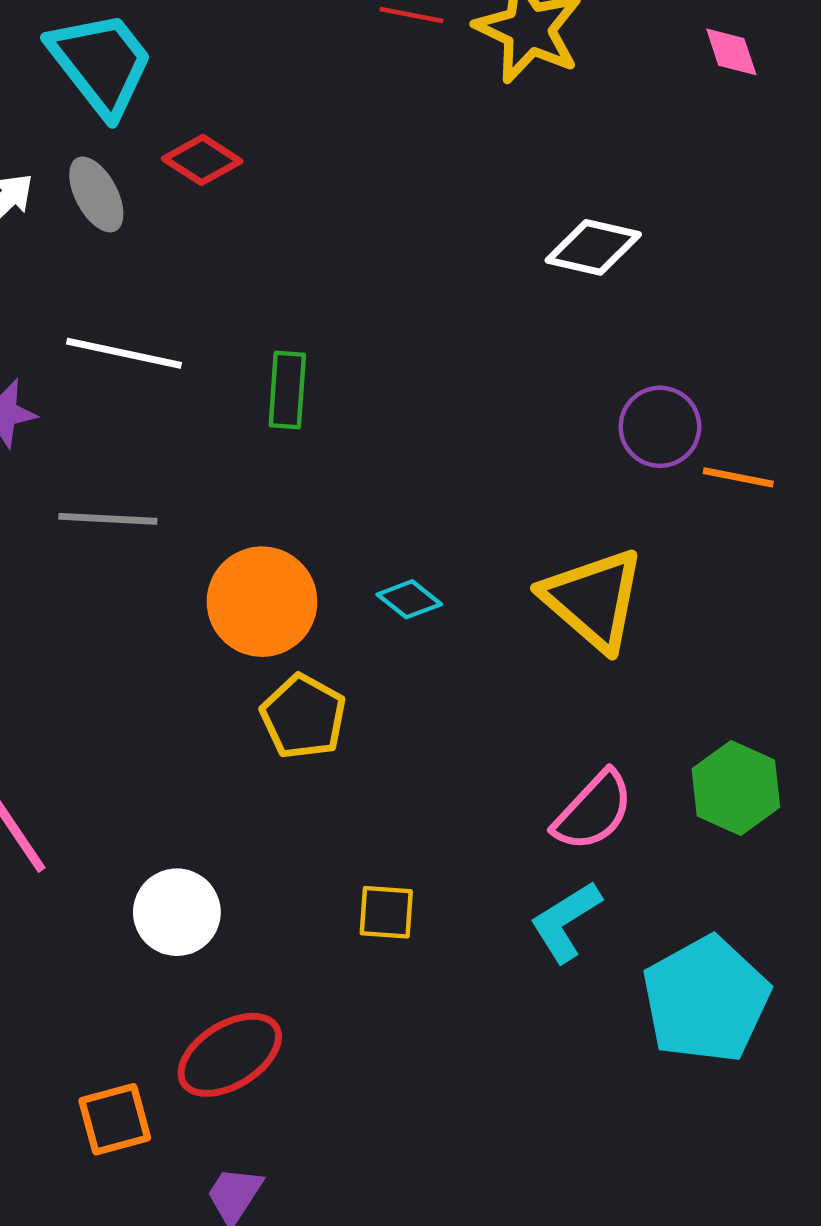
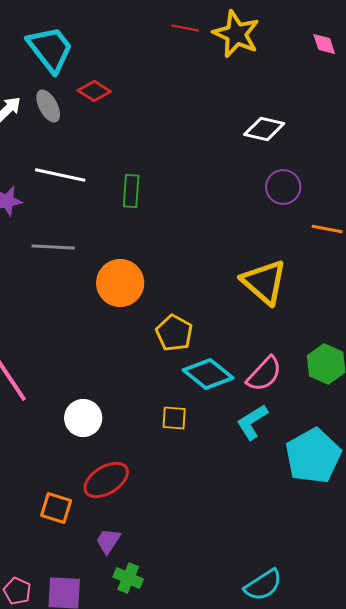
purple circle: (660, 427) -> (283, 187), moved
cyan diamond: (409, 599) -> (208, 374), moved, size x1.8
yellow pentagon: (303, 717) -> (174, 333), moved
orange square: (115, 1119) -> (56, 508), turned 32

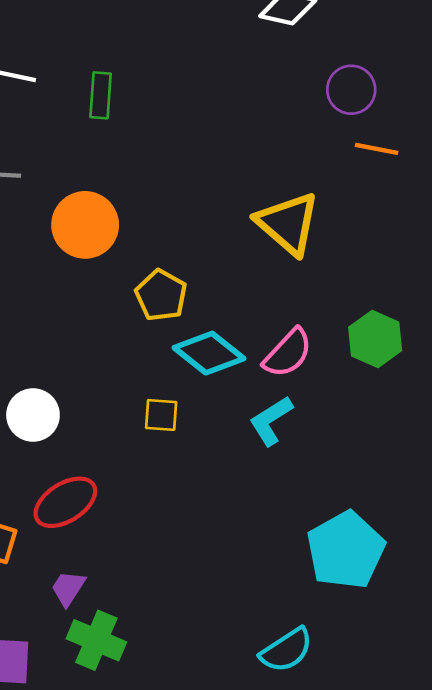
purple circle: (283, 187) -> (351, 90), moved
cyan pentagon: (313, 456) -> (346, 550), moved
green cross: (128, 578) -> (96, 640), size x1.4

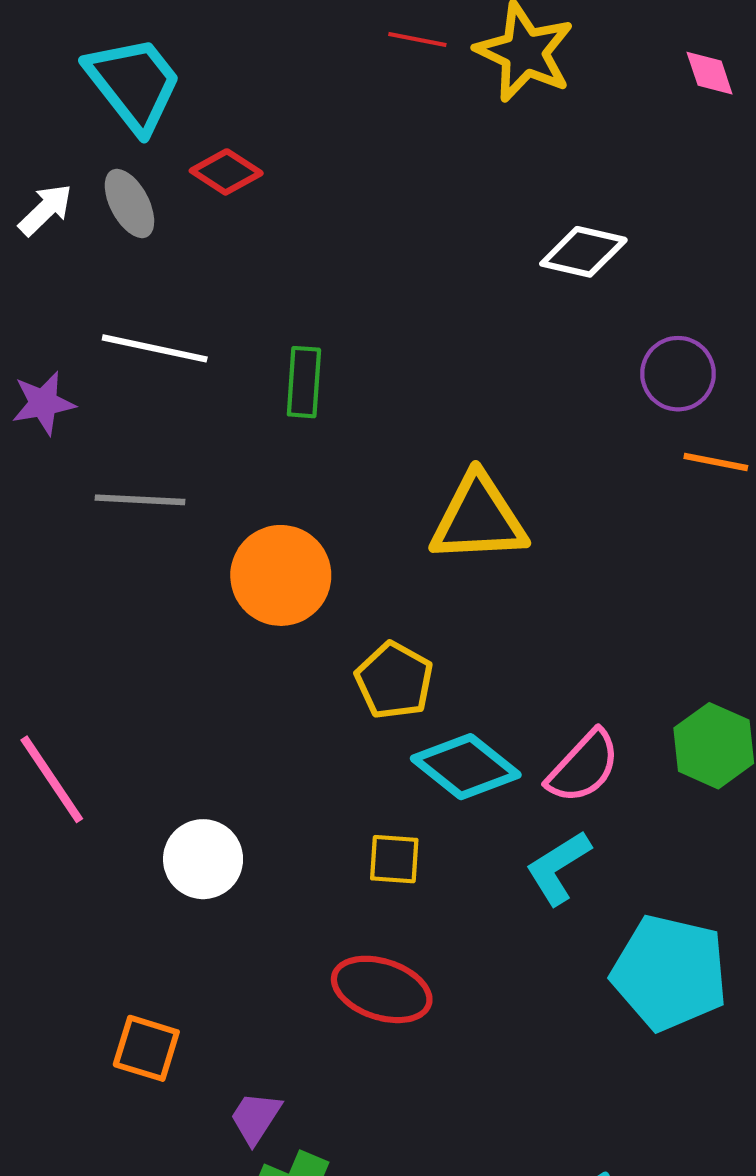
yellow triangle: (288, 223) -> (478, 519), moved, turned -44
red ellipse: (65, 502) -> (382, 989), moved, turned 50
cyan pentagon: (346, 550) -> (670, 973), moved, turned -30

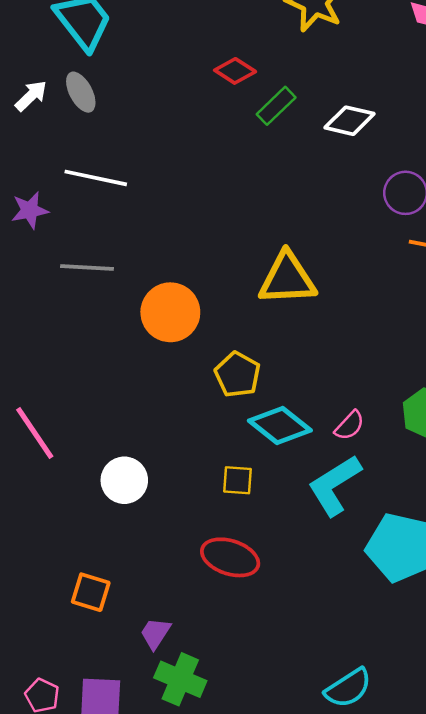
red diamond: (226, 172) -> (235, 71), moved
green rectangle: (304, 382) -> (276, 106), moved, turned 42
pink semicircle: (583, 767) -> (350, 426), size x0.7
cyan L-shape: (558, 868) -> (335, 485), size x1.4

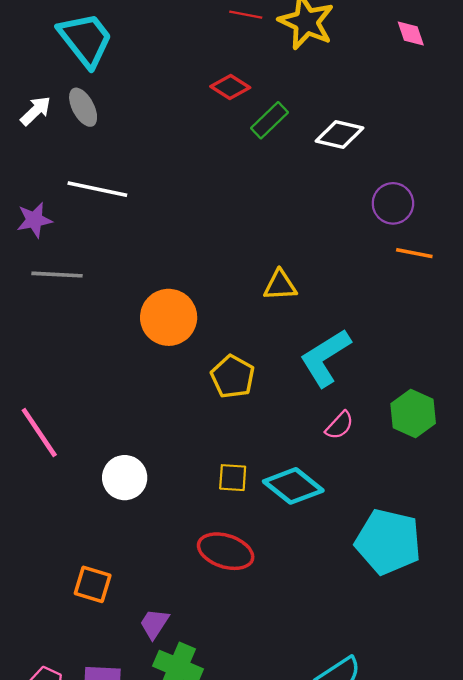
gray line: (87, 268) -> (57, 275), moved
yellow triangle: (287, 279) -> (280, 285), size x0.6
cyan diamond: (280, 426) -> (293, 486), moved
cyan L-shape: (335, 485) -> (325, 358), moved

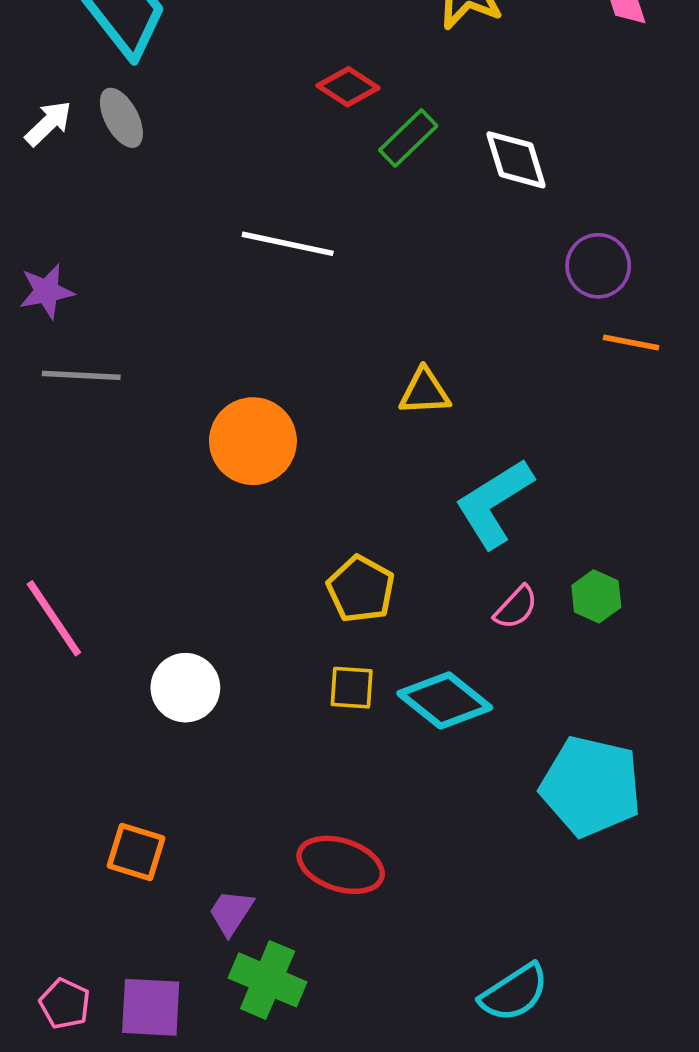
white diamond: (340, 134) -> (516, 160), turned 60
white line: (97, 189) -> (288, 244), moved
yellow pentagon: (233, 377) -> (361, 589), moved
green hexagon: (413, 413) -> (596, 596), moved, size x0.7
red ellipse: (226, 551) -> (341, 865), moved

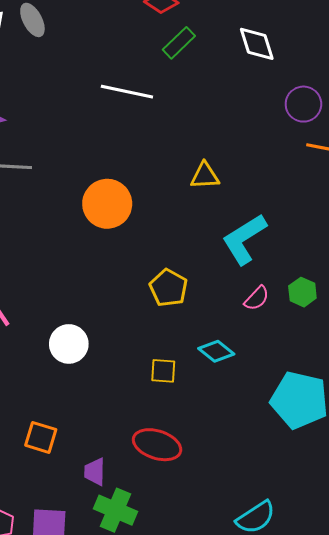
green rectangle: (408, 138) -> (179, 43), moved
yellow square: (352, 688) -> (163, 371), moved
cyan diamond: (445, 700) -> (216, 351), size x0.7
purple trapezoid: (231, 912) -> (95, 472), turned -32

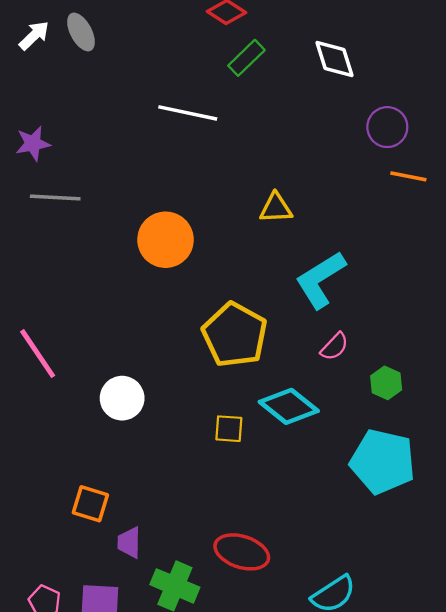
yellow pentagon: (168, 288) -> (235, 335), size x1.5
green hexagon: (302, 292) -> (386, 383), moved
cyan diamond: (216, 351) -> (289, 406), size x1.4
red ellipse: (157, 445) -> (242, 552), moved
purple trapezoid: (95, 472) -> (129, 543), moved

